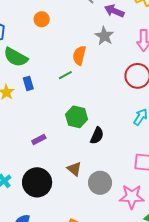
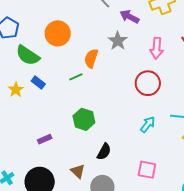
orange circle: (42, 19) -> (58, 33), moved, size x1.6
blue rectangle: (28, 83) -> (38, 83), turned -40
black semicircle: (97, 136) -> (104, 152), moved

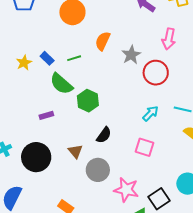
gray star: (118, 41) -> (131, 55), moved
green semicircle: (28, 55) -> (61, 84), moved
green line: (76, 77) -> (74, 58), moved
pink square: (147, 170) -> (145, 147), moved

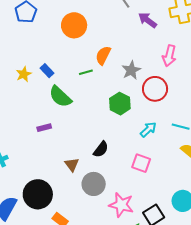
green line: (74, 58) -> (86, 72), moved
green hexagon: (88, 101) -> (120, 104), moved
black circle: (36, 157) -> (38, 194), moved

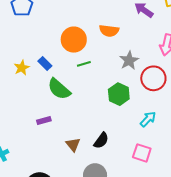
orange circle: (74, 25) -> (74, 40), moved
orange semicircle: (103, 55) -> (109, 31), moved, turned -108
brown triangle: (72, 164) -> (73, 145), moved

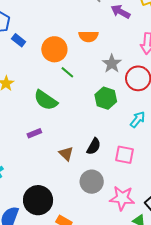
blue rectangle: (45, 64) -> (19, 40), moved
green line: (84, 64) -> (67, 72), turned 64
pink square: (142, 153) -> (125, 155), moved

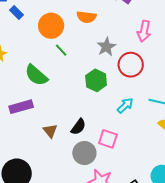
purple rectangle: (34, 133) -> (21, 107), size x1.6
gray circle: (92, 182) -> (84, 153), moved

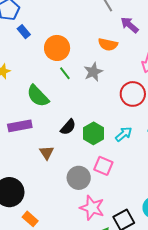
orange semicircle: (86, 17) -> (108, 44), moved
gray star: (106, 47) -> (93, 72), moved
green hexagon: (96, 80) -> (93, 133), moved
black semicircle: (78, 127) -> (68, 127), moved

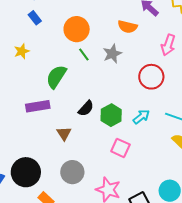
blue rectangle: (24, 32) -> (35, 18), moved
green semicircle: (38, 96) -> (56, 77), turned 75
gray circle: (79, 178) -> (72, 172), moved

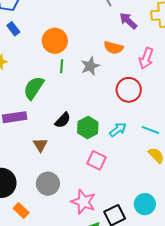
orange semicircle: (127, 27) -> (114, 48), moved
green line: (84, 55) -> (62, 66), turned 40

